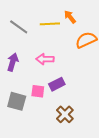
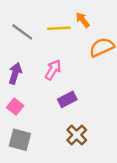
pink arrow: (45, 59) -> (53, 70), turned 120
pink square: (38, 91) -> (15, 107), moved, turned 32
gray square: (17, 101) -> (20, 140), moved

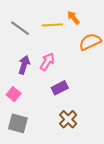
purple arrow: (15, 73) -> (24, 65), moved

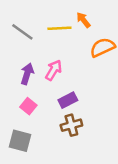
pink square: (14, 94) -> (28, 106), moved
brown cross: (68, 119) -> (71, 125), moved, turned 30

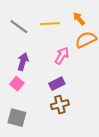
orange arrow: (83, 20) -> (79, 19), moved
pink arrow: (53, 70) -> (62, 56), moved
pink square: (28, 106) -> (17, 84), moved

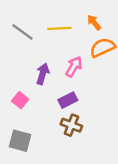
purple arrow: (23, 62) -> (43, 74), moved
brown cross: (60, 105) -> (71, 125), turned 36

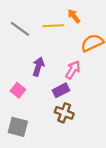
orange arrow: (94, 22) -> (74, 16), moved
pink arrow: (74, 67) -> (73, 70), moved

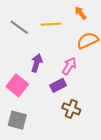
orange arrow: (74, 16) -> (80, 13), moved
pink square: (18, 90) -> (17, 85), size x1.5
brown cross: (64, 113) -> (71, 109), moved

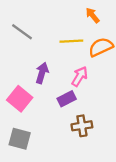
yellow line: (51, 24) -> (71, 41), moved
brown cross: (71, 109) -> (82, 126), turned -30

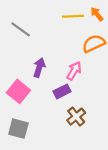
orange arrow: (93, 15) -> (97, 14), moved
yellow line: (71, 41) -> (73, 16), moved
brown cross: (82, 126) -> (76, 117), turned -30

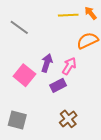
purple arrow: (39, 67) -> (47, 63), moved
pink square: (18, 91) -> (24, 75), moved
brown cross: (76, 117) -> (68, 119), moved

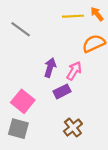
pink square: (24, 75) -> (23, 101), moved

